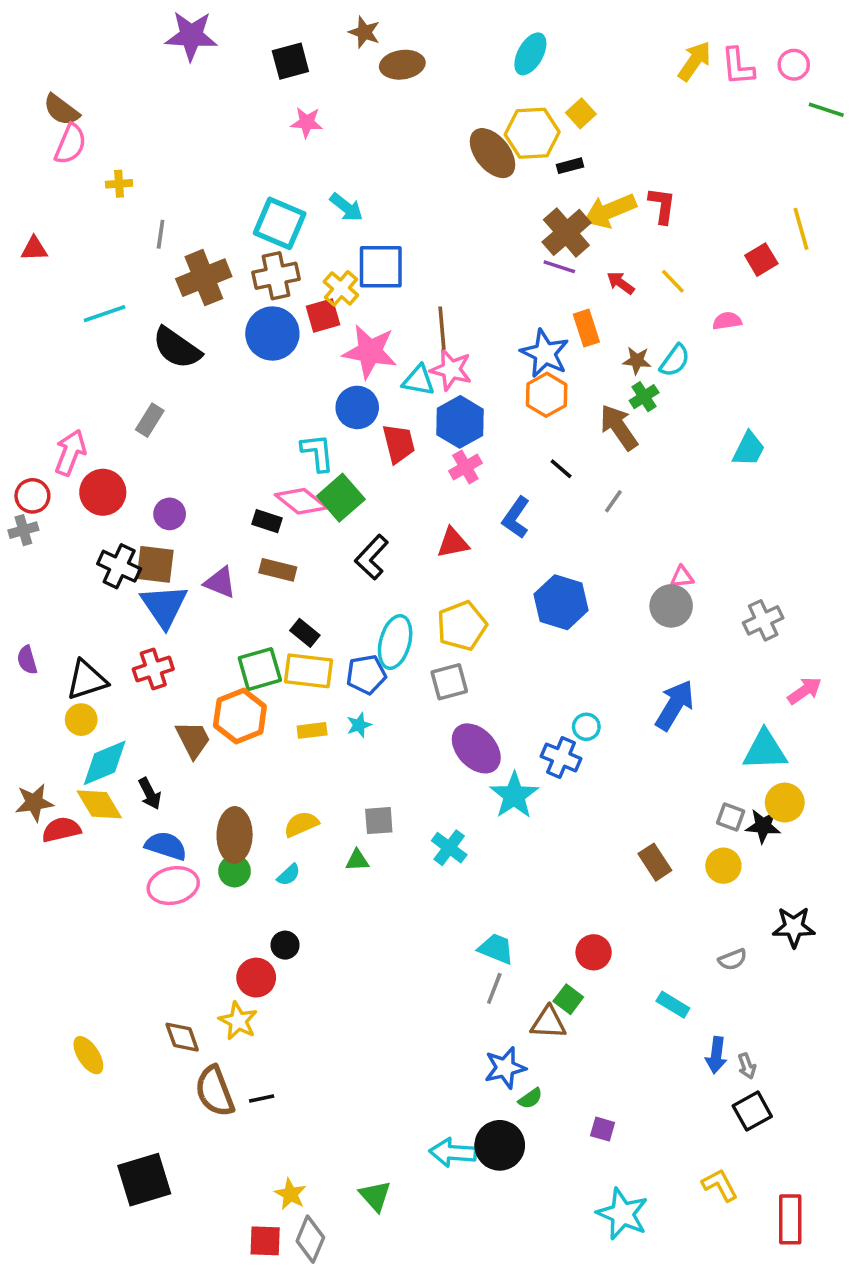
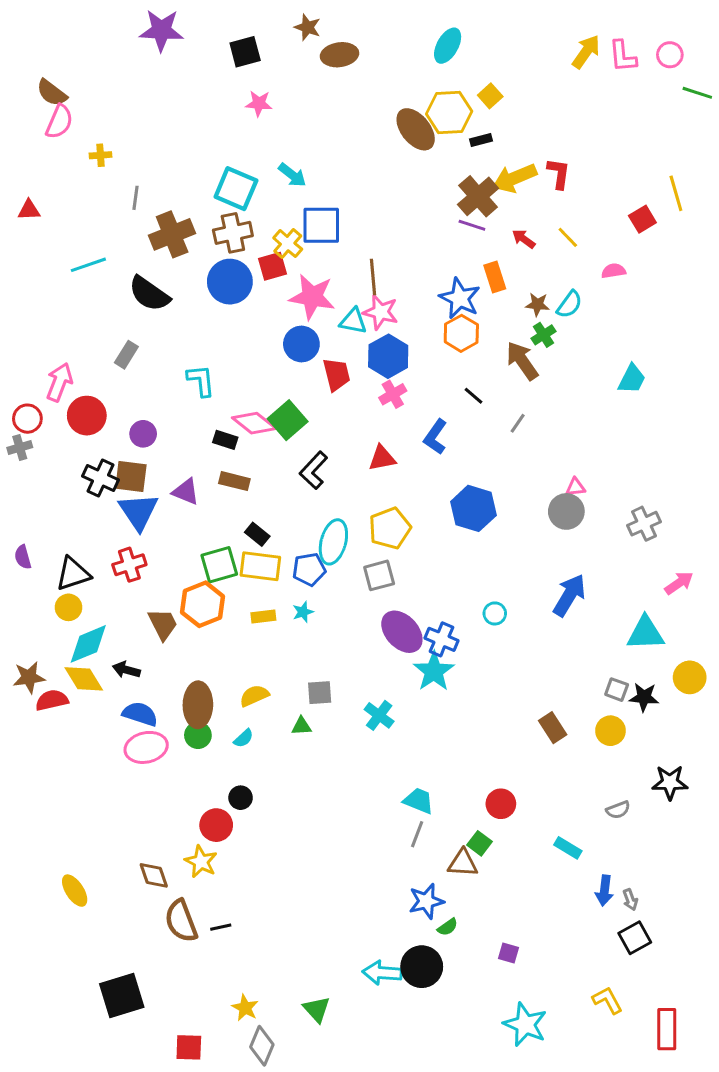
cyan L-shape: (318, 453) -> (201, 381), moved
blue cross: (561, 757) -> (441, 639), moved
black arrow: (150, 794) -> (126, 670), turned 132
yellow circle: (785, 803) -> (690, 677), moved
red square: (265, 1241) -> (189, 1047), moved

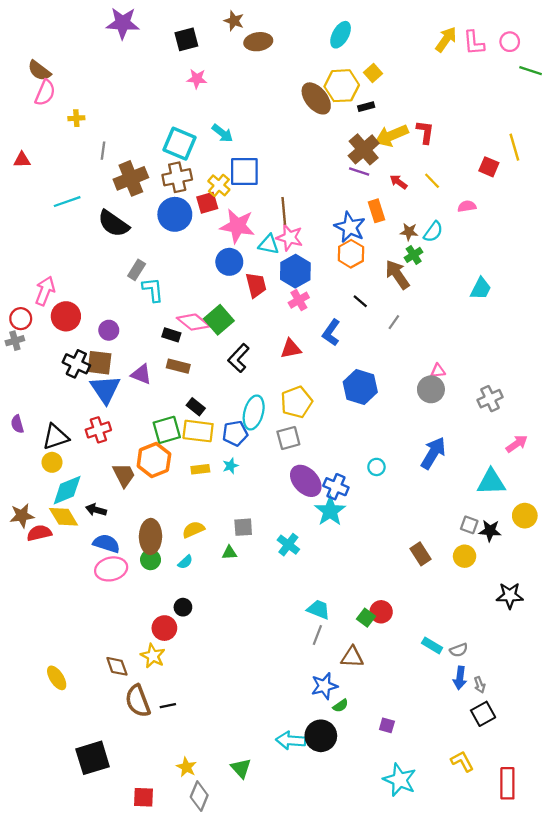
red square: (642, 219) -> (489, 167), turned -36
gray rectangle: (126, 355) -> (137, 270), moved
gray semicircle: (618, 810) -> (459, 650), moved
green square: (480, 843) -> (366, 618), moved

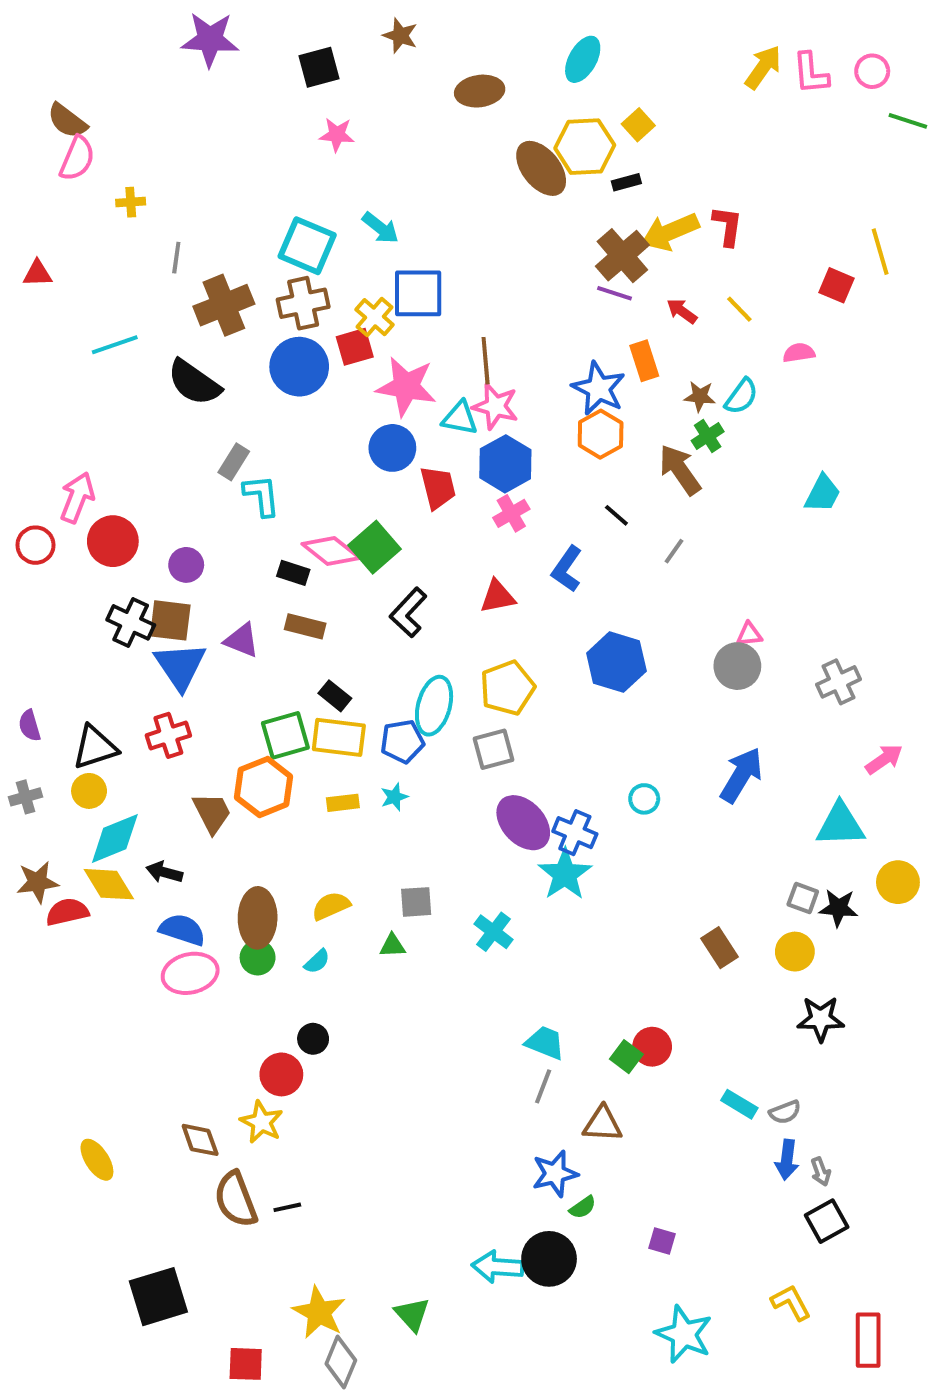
brown ellipse: (258, 42) -> (480, 91), moved
gray cross: (15, 341) -> (26, 797), moved
black star: (510, 596) -> (821, 1019), moved
yellow star: (186, 767) -> (319, 1312), size x1.5

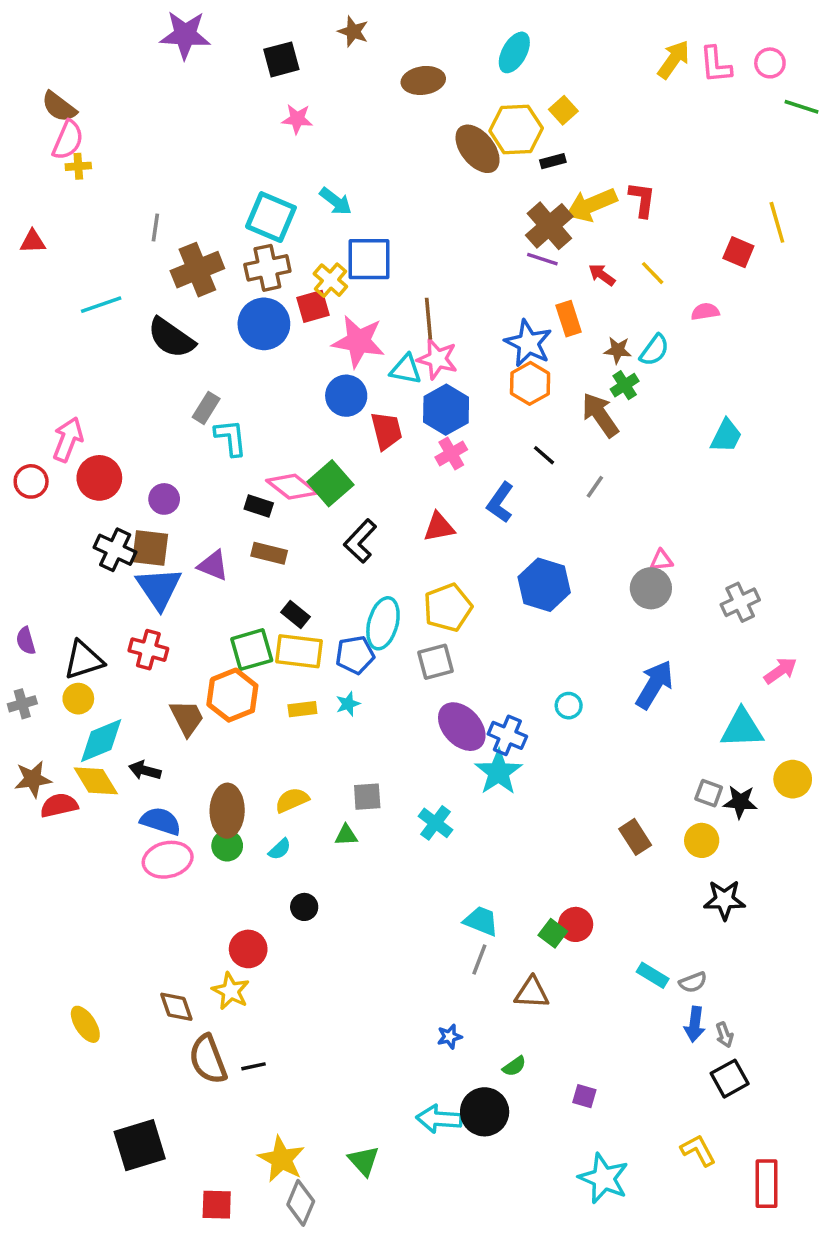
yellow cross: (131, 202) -> (78, 166), moved
red cross: (168, 735) -> (148, 650), turned 33
black circle: (313, 1039) -> (304, 907), moved
blue star: (555, 1174) -> (450, 1037), moved, size x0.6

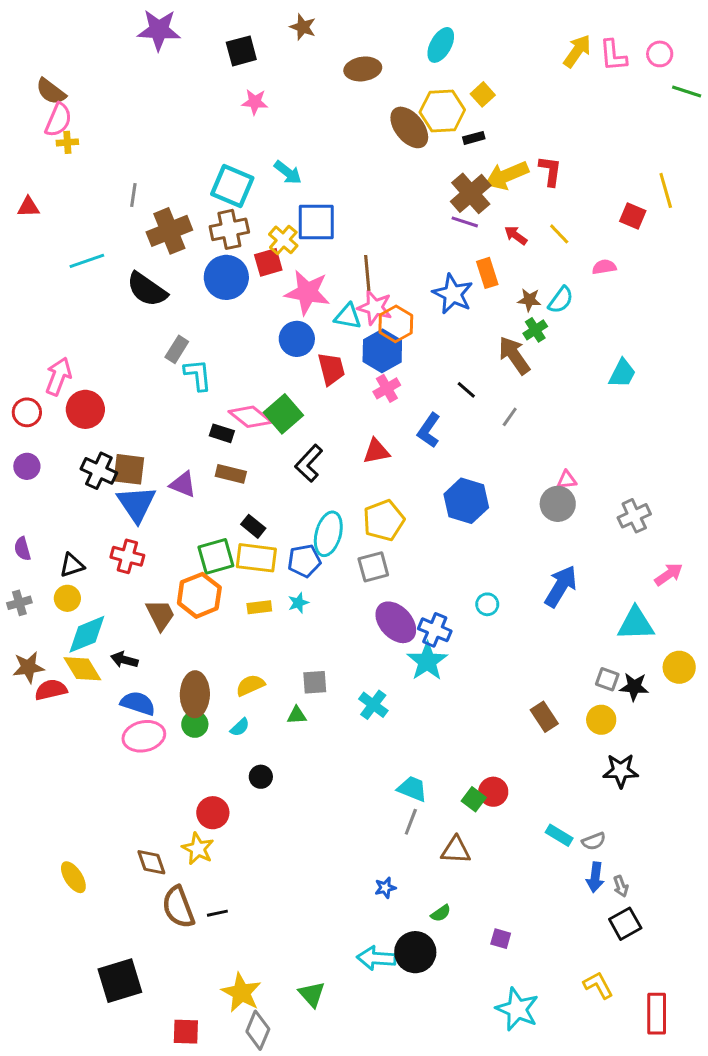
orange hexagon: (530, 383) -> (396, 324), moved
purple circle: (164, 499) -> (27, 466), moved
black triangle: (84, 660) -> (72, 565), size x0.7

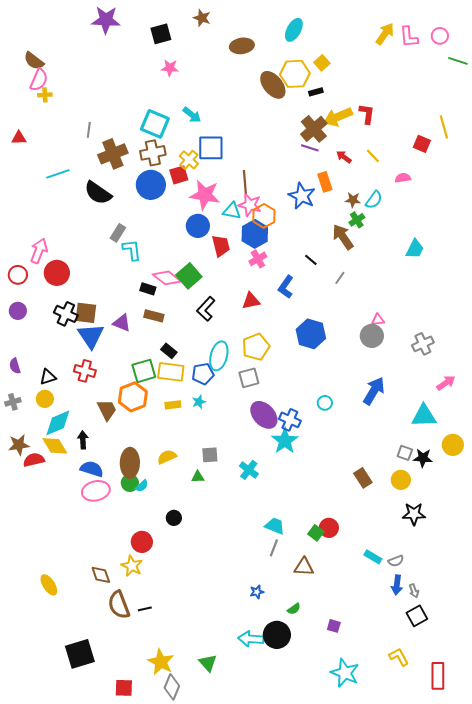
black arrow: (124, 660) -> (83, 440), turned 72
cyan semicircle: (240, 727) -> (142, 486), moved

